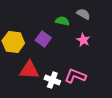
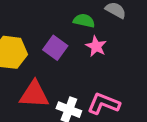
pink star: (83, 40) -> (96, 46), moved

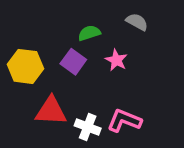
green semicircle: (84, 21) -> (89, 33), moved, turned -30

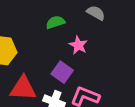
purple square: (73, 62) -> (62, 72), moved

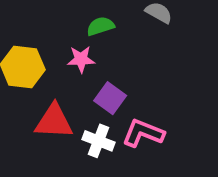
pink star: (78, 45) -> (81, 59), moved, turned -30

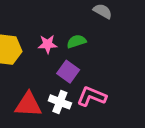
green semicircle: (100, 26) -> (76, 41), moved
red triangle: (54, 121) -> (28, 105), moved

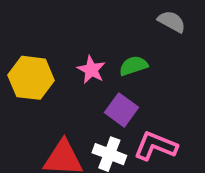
pink star: (48, 44) -> (91, 70), turned 30

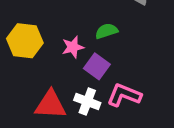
pink star: (91, 70) -> (73, 47), moved, turned 30

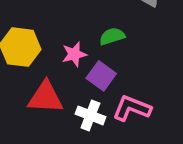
red triangle: (50, 105) -> (45, 97), moved

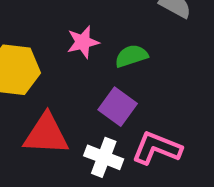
pink star: (74, 54) -> (83, 42), moved

